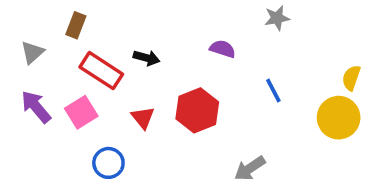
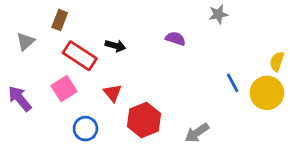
blue line: (273, 90) -> (233, 83), moved
purple arrow: (36, 107) -> (20, 99), moved
red hexagon: (197, 110) -> (144, 120), moved

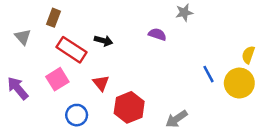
gray star: (218, 14) -> (184, 13), moved
gray triangle: (25, 41) -> (23, 37), turned -30

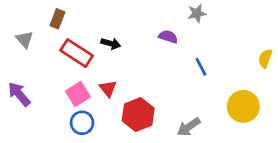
blue line: (209, 74) -> (201, 67), moved
pink square: (57, 79) -> (78, 94), moved
yellow circle: (239, 83) -> (243, 106), moved

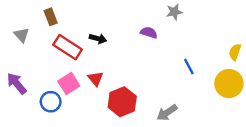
brown rectangle: (57, 19) -> (51, 17), turned -42
blue line: (201, 67) -> (189, 67), moved
yellow circle: (243, 106) -> (229, 84), moved
blue circle: (82, 123) -> (51, 102), moved

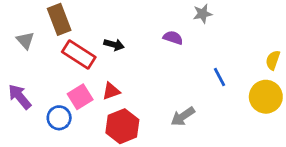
brown rectangle: (51, 17) -> (59, 19), size x1.5
red triangle: (95, 79) -> (111, 91), turned 49
red hexagon: (122, 102) -> (122, 126), moved
gray arrow: (167, 113) -> (183, 116), moved

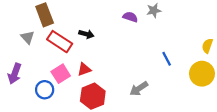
purple semicircle: (173, 38) -> (130, 17), moved
gray triangle: (25, 40) -> (27, 37), moved
purple arrow: (20, 97) -> (15, 74), turned -120

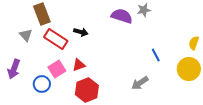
purple semicircle: (130, 17) -> (122, 16), size x1.5
gray arrow: (139, 89) -> (140, 83), moved

